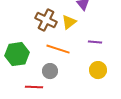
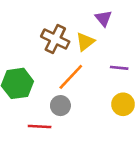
orange line: (58, 49) -> (71, 77), turned -65

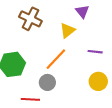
brown cross: (55, 39) -> (30, 19), moved

